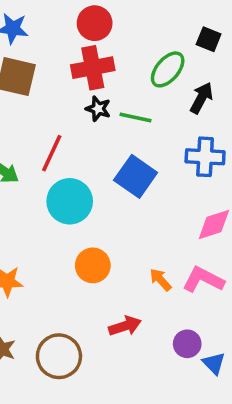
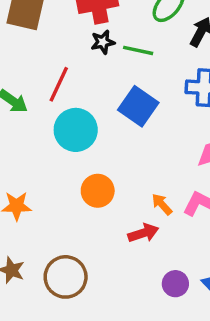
black star: (98, 109) -> (103, 42), turned -30
red arrow: (125, 326) -> (143, 233), moved
purple circle: (187, 344) -> (175, 284), moved

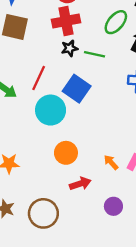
blue square: (138, 106) -> (77, 89), moved
red arrow: (143, 233) -> (80, 184), moved
purple circle: (175, 284) -> (113, 206), moved

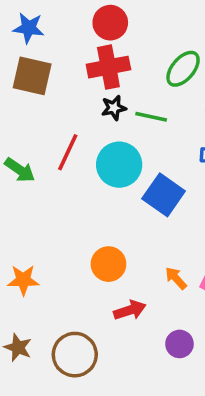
blue square: (77, 89) -> (164, 195), moved
cyan circle: (51, 110) -> (119, 165), moved

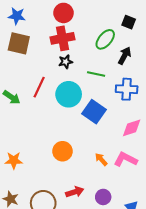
green line: (151, 117) -> (96, 74), moved
red arrow: (130, 310) -> (75, 192), moved

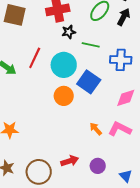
black arrow: (125, 56) -> (124, 17), moved
black star: (66, 62) -> (69, 32), moved
orange circle: (62, 151) -> (64, 96), moved

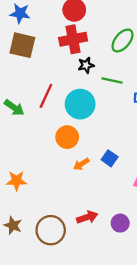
blue square: (89, 82) -> (110, 158), moved, size x0.6
orange circle: (64, 96) -> (67, 137), moved
orange arrow: (96, 129) -> (81, 164), moved, turned -80

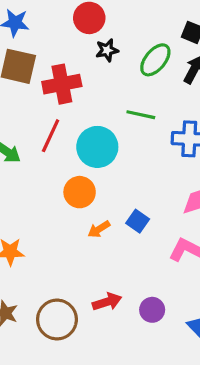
red cross: (73, 39) -> (62, 84), moved
black star: (86, 65) -> (107, 50), moved

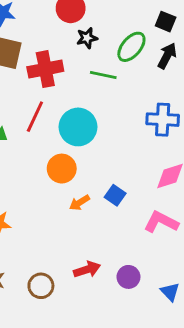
green line: (141, 115) -> (103, 75), moved
brown circle: (57, 319) -> (41, 286), size x0.7

